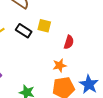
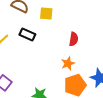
yellow square: (44, 26) -> (46, 14), moved

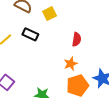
yellow square: (46, 14) -> (49, 14), turned -32

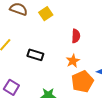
black rectangle: (30, 34) -> (35, 55), moved

